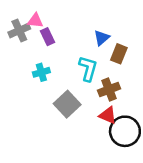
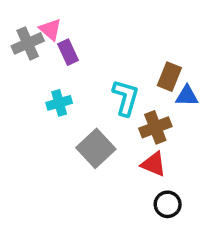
pink triangle: (35, 21) -> (50, 29), turned 35
blue triangle: (102, 38) -> (187, 96), moved, turned 42
black circle: (125, 131) -> (168, 204), moved, size x0.6

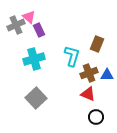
blue triangle: (187, 96) -> (107, 75), moved
cyan cross: (59, 103) -> (34, 59), size x1.5
gray square: (96, 148) -> (36, 98), moved

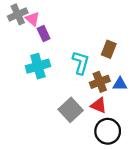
gray cross: (16, 25) -> (18, 14), moved
gray square: (36, 98) -> (71, 110), moved
black circle: (96, 117) -> (108, 131), size x1.5

